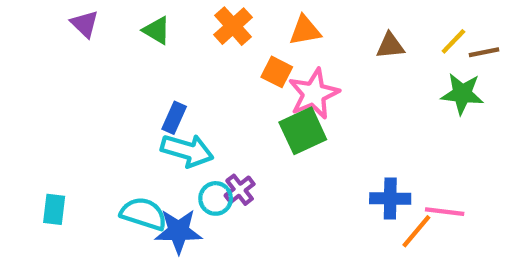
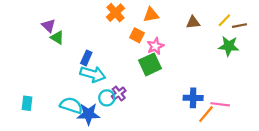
purple triangle: (85, 24) -> (49, 26), moved
green triangle: (157, 30) -> (57, 37), moved
pink star: (314, 94) -> (155, 46), size x0.7

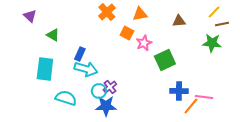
yellow line: (224, 20) -> (214, 12), moved
purple triangle: (49, 26) -> (30, 16), moved
green square: (150, 64) -> (165, 60), moved
cyan rectangle: (27, 103) -> (45, 69), moved, size x1.6
blue star: (88, 114) -> (106, 106), moved

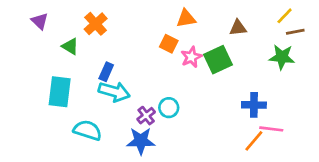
orange cross: (107, 12) -> (96, 24), moved
green square: (165, 60) -> (218, 60), moved
cyan circle: (99, 91) -> (169, 108), moved
blue cross: (179, 91) -> (254, 105), moved

